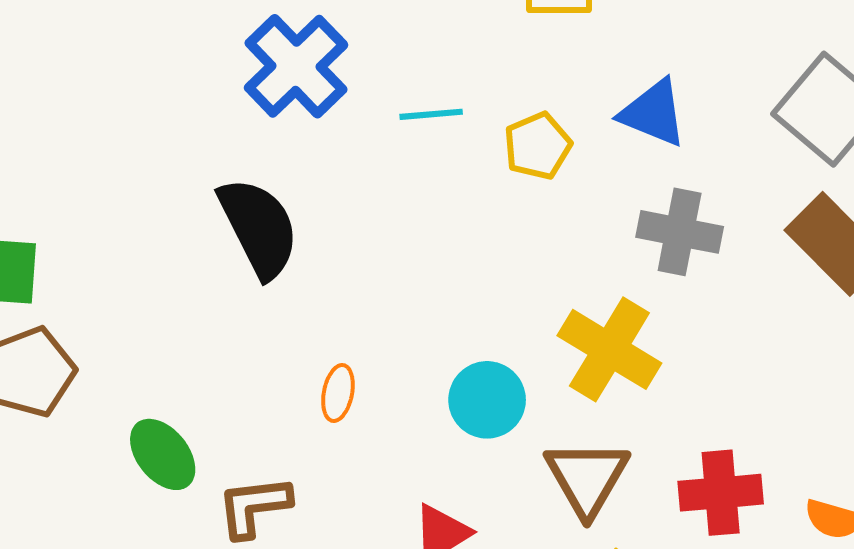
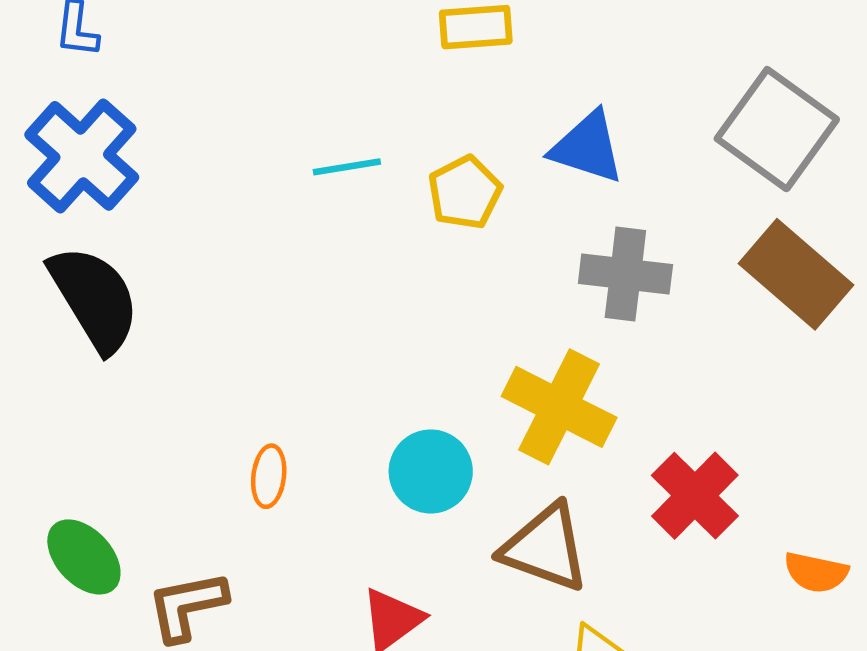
blue cross: (296, 66) -> (82, 156), moved
black semicircle: (259, 228) -> (94, 299), moved
brown triangle: (587, 478) -> (545, 548), turned -36
red cross: (721, 493) -> (695, 496), moved, turned -36

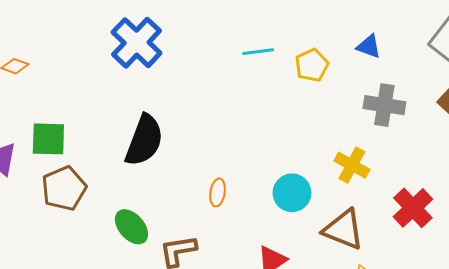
blue triangle: (587, 147) -> (369, 46), size x0.7
black semicircle: (94, 299) -> (144, 140), moved, turned 50
yellow cross: (559, 407) -> (352, 165), size x0.7

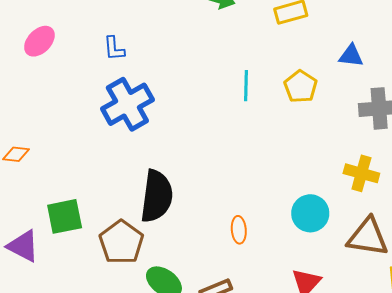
blue cross: (137, 43) -> (127, 104), turned 30
cyan line: (258, 52) -> (246, 86), turned -68
brown pentagon: (64, 188) -> (121, 242), moved

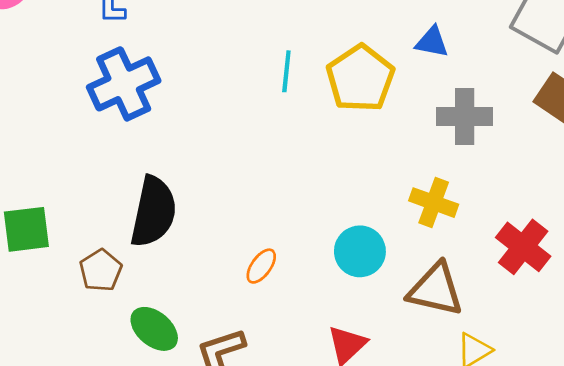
yellow pentagon: (301, 87) -> (360, 78), size x1.5
orange ellipse: (239, 230) -> (261, 266), turned 36
brown pentagon: (121, 242) -> (101, 270), size x0.7

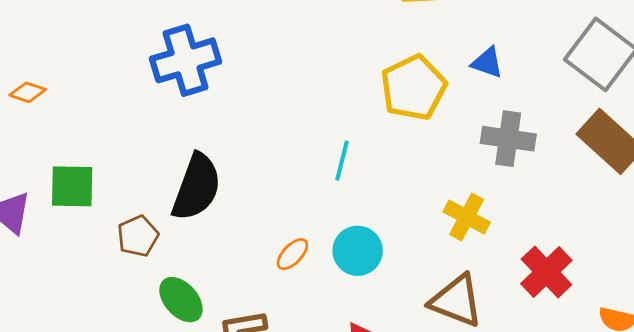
cyan line: (286, 71) -> (342, 161), moved
cyan circle: (360, 251) -> (358, 251), moved

